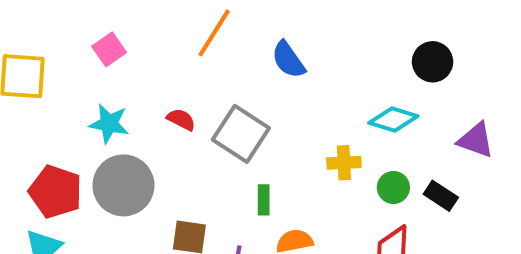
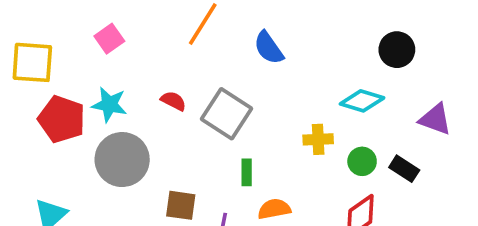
red pentagon: (55, 192) -> (62, 119), moved

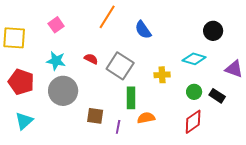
red pentagon: (62, 119) -> (21, 82), moved
yellow cross: (318, 139) -> (162, 75), moved
green rectangle: (247, 172) -> (131, 98), size x1.5

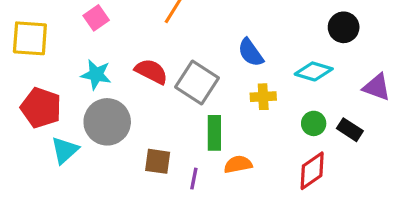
blue semicircle: (143, 30) -> (251, 53), moved
red semicircle: (91, 59) -> (151, 71), size x1.5
cyan triangle: (24, 121) -> (65, 150), moved

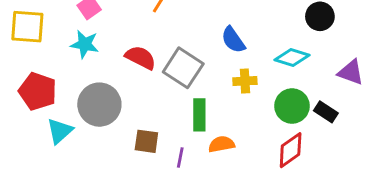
cyan star: (96, 75) -> (85, 44), moved
green circle: (314, 123) -> (292, 106), size x1.5

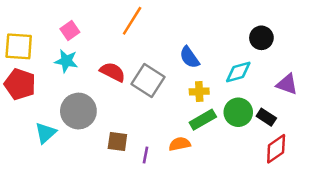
cyan diamond: (292, 57) -> (238, 72), turned -32
red pentagon: (38, 91) -> (20, 84), moved
green rectangle: (199, 115) -> (203, 120), moved, turned 60
red diamond: (291, 150) -> (276, 149), moved

